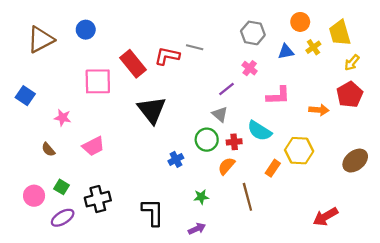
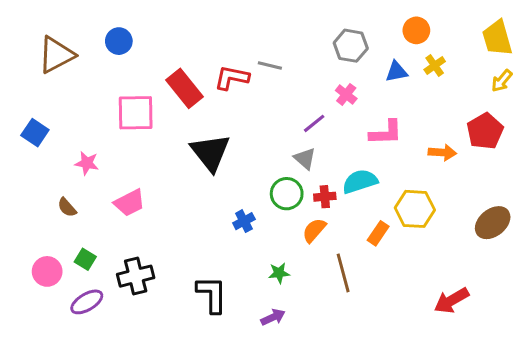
yellow trapezoid: (340, 33) -> (497, 38), moved
yellow arrow: (352, 63) -> (502, 81), moved
cyan semicircle: (259, 131) -> (360, 181), turned 130

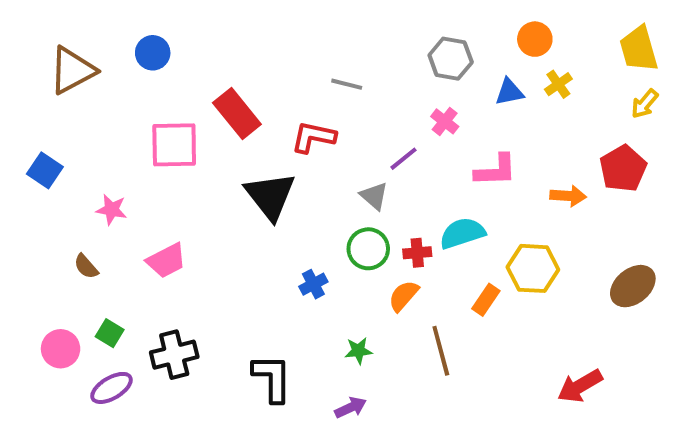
red L-shape: (232, 78) -> (313, 137), moved
gray triangle: (305, 159) -> (374, 196), moved

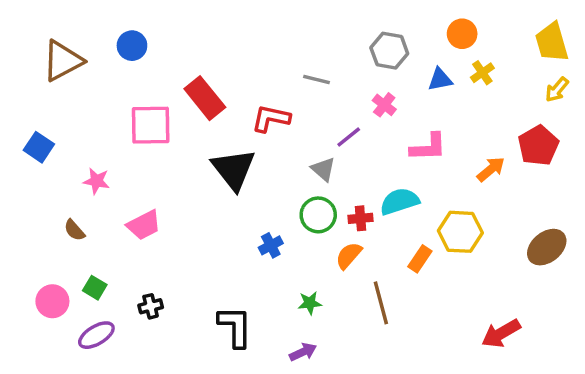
gray line: (347, 84) -> (317, 79), moved
orange arrow: (568, 196) -> (491, 169), turned -44
black cross: (174, 355) -> (151, 306), size x0.6

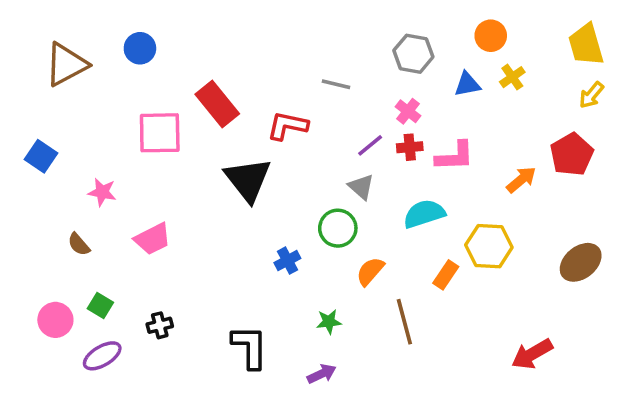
gray triangle: (323, 169) -> (361, 187), moved
red cross: (361, 218) -> (410, 147), moved

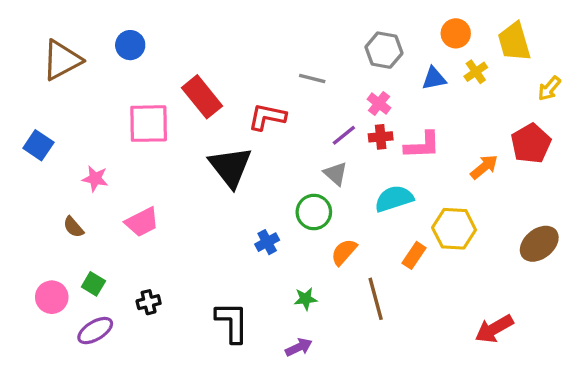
yellow trapezoid: (586, 45) -> (514, 42), moved

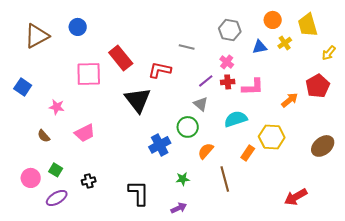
blue cross: (267, 242) -> (160, 145), size x1.5

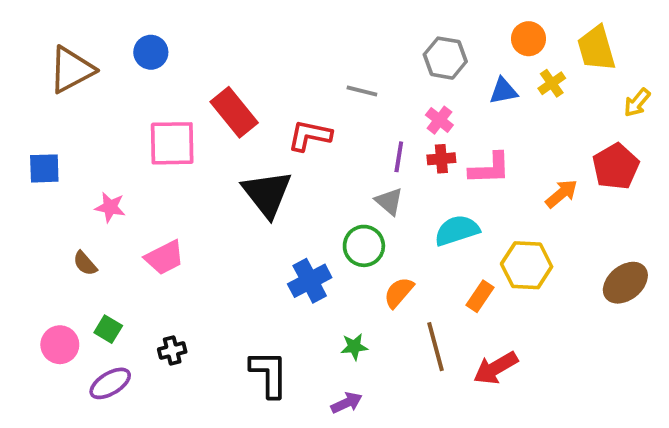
purple line: (206, 81) -> (399, 157), turned -42
blue square: (23, 87) -> (44, 168), turned -36
red arrow: (296, 197) -> (496, 368), moved

